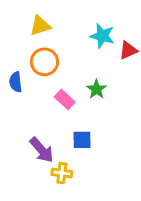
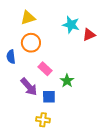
green star: (96, 89) -> (67, 81), moved
blue square: (82, 140) -> (49, 97), moved
purple arrow: (42, 150) -> (29, 87), moved

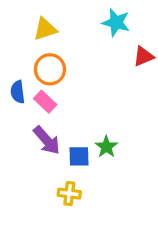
cyan star: (71, 25) -> (116, 23), moved
pink rectangle: (45, 69) -> (45, 102), moved
green star: (67, 81) -> (106, 147), moved

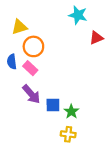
yellow triangle: (45, 29) -> (19, 27), moved
green star: (106, 147) -> (71, 112), moved
yellow cross: (69, 194) -> (68, 134), moved

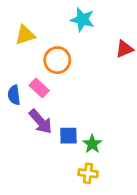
cyan star: (78, 15) -> (82, 20), moved
orange circle: (33, 46) -> (57, 60), moved
blue semicircle: (12, 62) -> (14, 95), moved

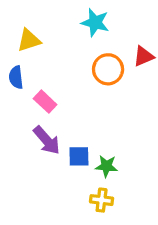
orange circle: (57, 60) -> (108, 69), moved
blue semicircle: (14, 95) -> (16, 77), moved
green star: (92, 144) -> (106, 166), turned -30

